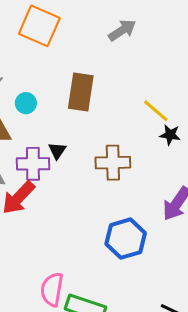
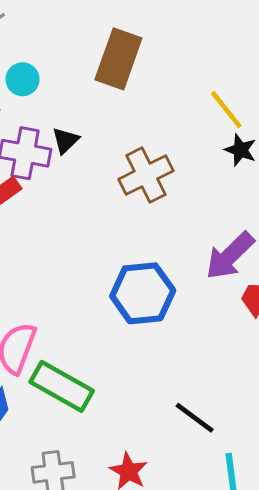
cyan circle: (26, 103) -> (23, 79), moved
brown cross: (113, 163) -> (146, 175), turned -36

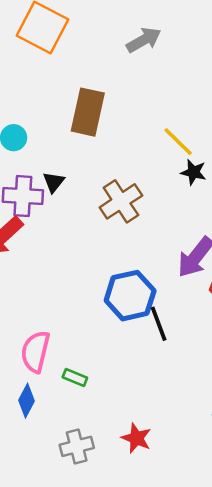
green rectangle: (62, 386) -> (75, 377), size x0.5
black line: (195, 418) -> (159, 324), moved, turned 40

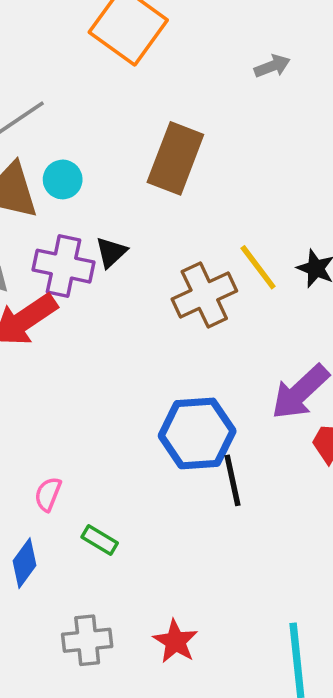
gray arrow: (144, 40) -> (272, 66), size x0.7
yellow line: (178, 142) -> (258, 267), moved
pink semicircle: (35, 352) -> (48, 494), size x0.6

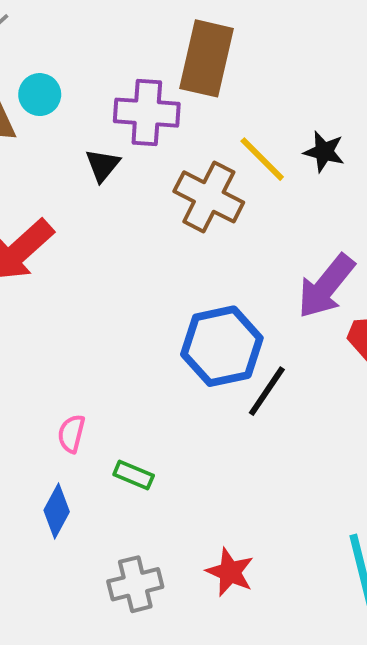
brown rectangle: (175, 158) -> (206, 58), moved
purple cross: (64, 266) -> (147, 113), moved
brown cross: (204, 295) -> (209, 197), turned -30
black line: (232, 480) -> (267, 391), turned 54

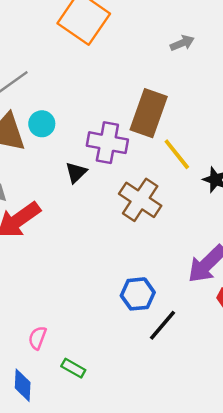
yellow line: (262, 159) -> (177, 154), moved
blue hexagon: (222, 346) -> (138, 294), size x0.7
blue diamond: (57, 511) -> (23, 385), turned -32

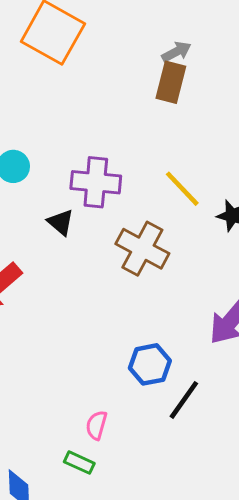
brown rectangle: (149, 113) -> (171, 82), moved, size x0.7
black triangle: (76, 172) -> (61, 222), turned -30
pink semicircle: (37, 338) -> (96, 425), moved

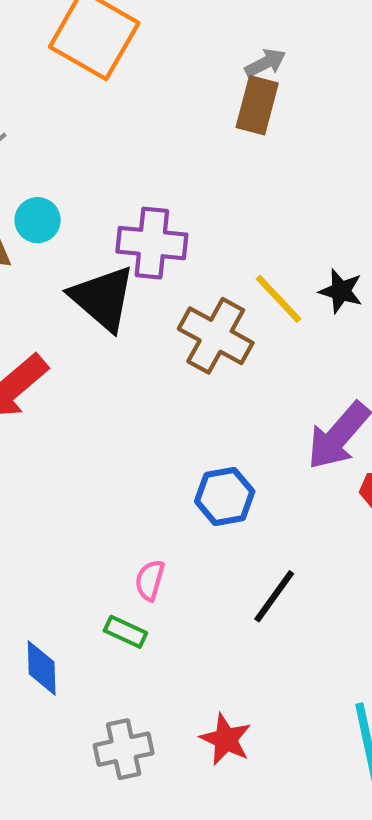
yellow line: (182, 189) -> (279, 299), moved
black triangle: (61, 222) -> (103, 298), size x1.8
black line: (184, 400) -> (274, 596), moved

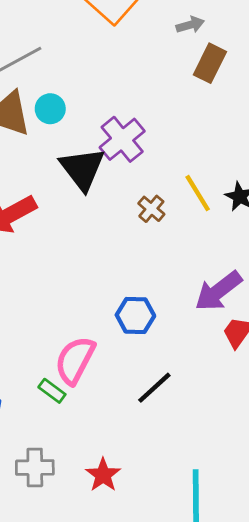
gray arrow: (265, 63) -> (190, 25), moved
purple cross: (152, 243) -> (122, 139), turned 33
brown cross: (216, 336) -> (151, 209), size x0.6
pink semicircle: (150, 580) -> (75, 360), size x1.8

